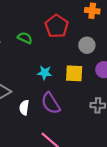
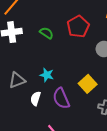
cyan star: (45, 73) -> (47, 75), moved
yellow square: (74, 73) -> (88, 84), moved, turned 36

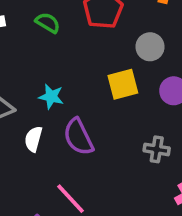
yellow square: (88, 84) -> (123, 84), moved, turned 30

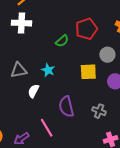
green semicircle: (48, 23) -> (62, 41), moved, turned 96
purple semicircle: (78, 137) -> (66, 107), moved

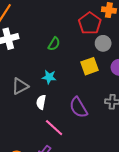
red pentagon: (86, 29) -> (90, 23), moved
pink line: (47, 128) -> (54, 128), moved

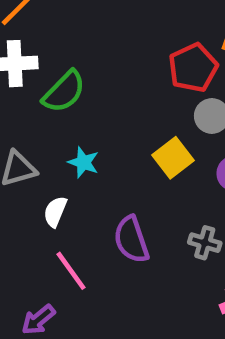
green semicircle: (54, 44) -> (64, 92), moved, size x1.5
yellow square: (89, 66) -> (173, 158), turned -30

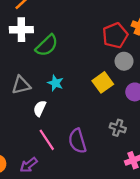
purple semicircle: (131, 240) -> (77, 141), moved

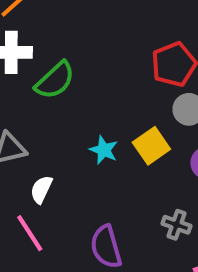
cyan star: (55, 83) -> (104, 150), moved
pink line: (47, 140) -> (30, 233), moved

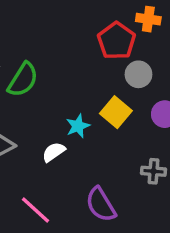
cyan star: (104, 150) -> (78, 126), turned -30
white semicircle: (41, 189) -> (54, 152), moved, turned 45

